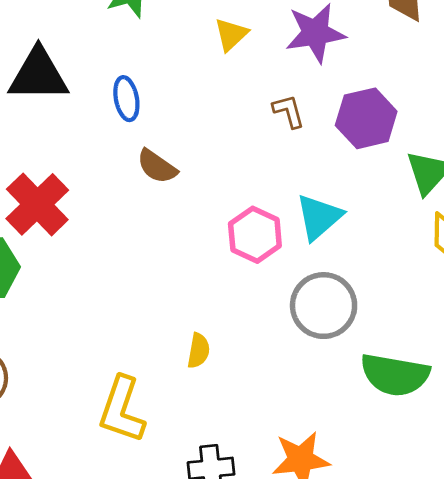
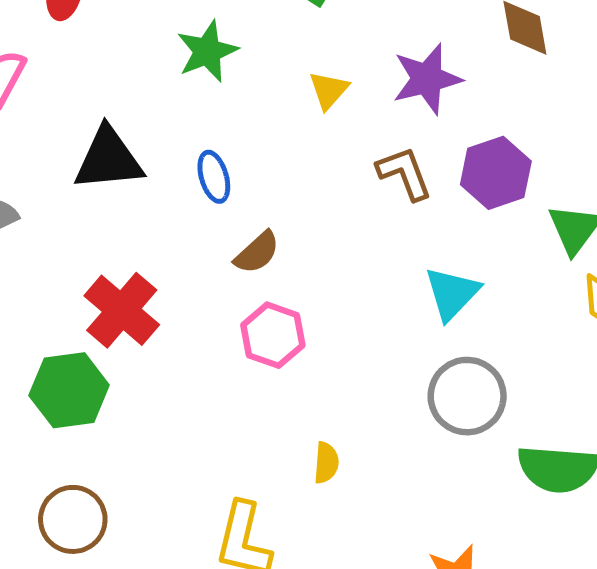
brown L-shape: (289, 111) -> (405, 173), size x1.4
brown semicircle: (157, 166) -> (257, 253), turned -72
pink hexagon: (255, 235) -> (273, 335), moved

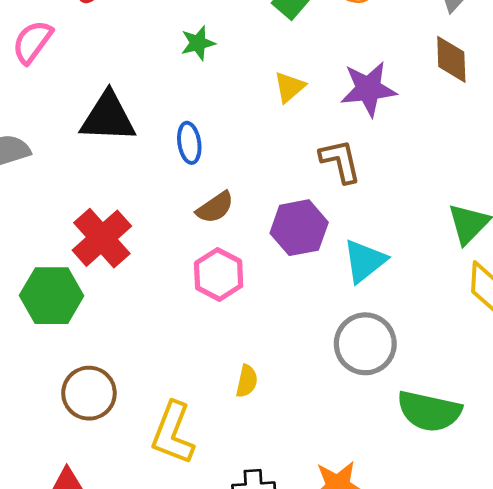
green star: (207, 51) -> (198, 43), size x0.7
purple hexagon: (496, 173) -> (299, 228), moved
brown circle: (73, 519) -> (89, 393), moved

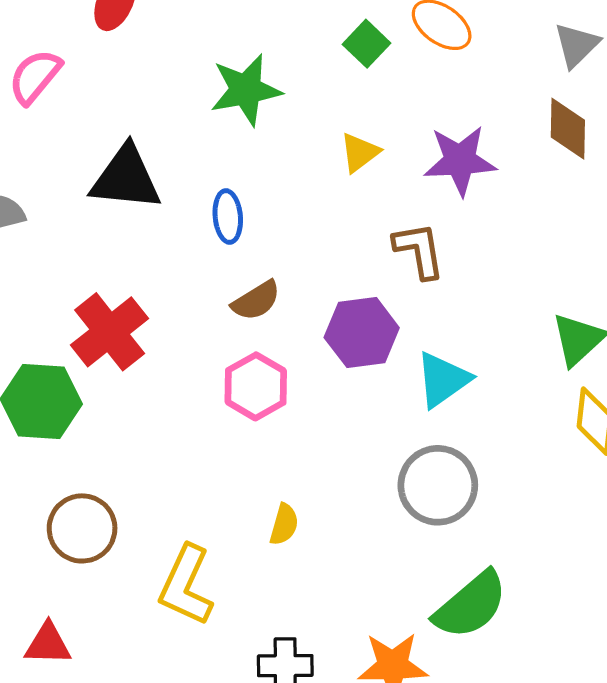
green star: (198, 43) -> (246, 90), size x1.6
green semicircle: (429, 411) -> (471, 605), moved, turned -56

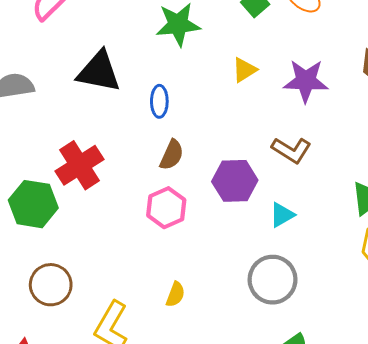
brown L-shape: (419, 250) -> (291, 150), moved, turned 126
brown semicircle: (256, 301) -> (172, 155), turned -40
cyan triangle: (443, 380) -> (282, 215), size x0.7

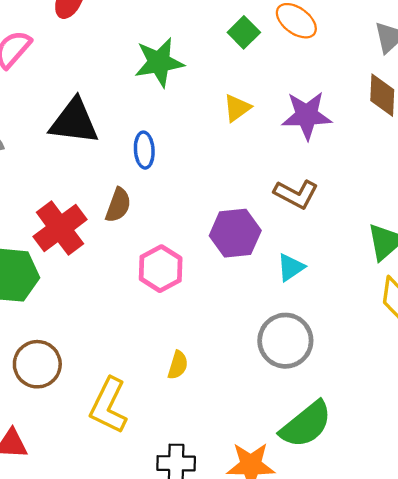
brown semicircle: (172, 155) -> (118, 205), moved

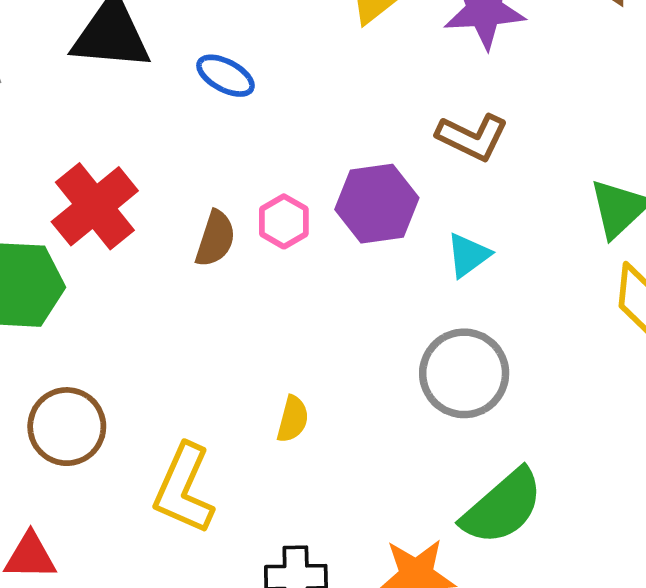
blue ellipse: (144, 150) -> (225, 76), turned -56
brown semicircle: (118, 205) -> (215, 239), moved
pink hexagon: (161, 269) -> (284, 221), moved, size x0.7

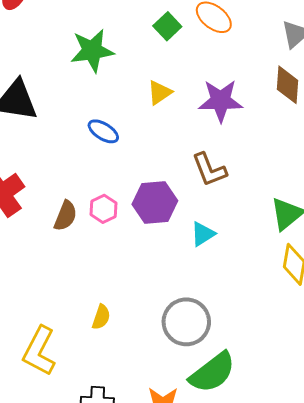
blue ellipse: (225, 76) -> (103, 131), moved
brown L-shape: (472, 137) -> (209, 170), turned 39
gray circle: (464, 373) -> (186, 322), moved

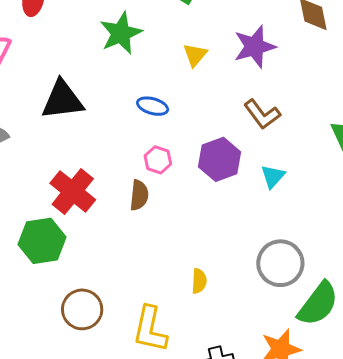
pink hexagon: (104, 209) -> (158, 160), moved

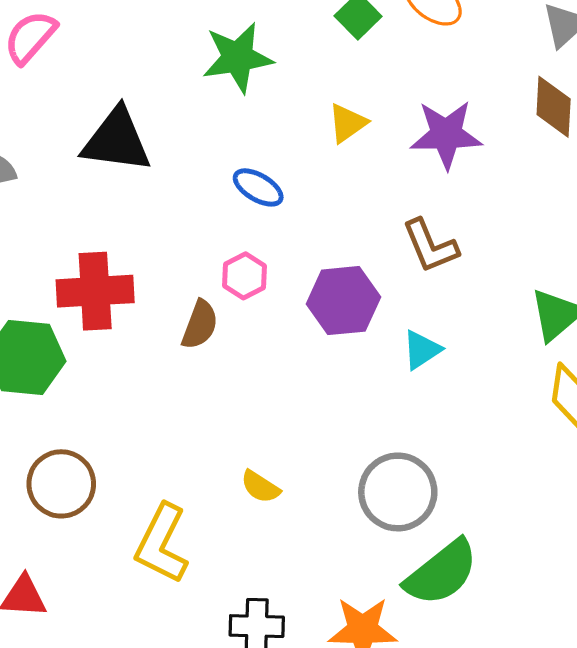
red cross: (73, 191) -> (95, 291), turned 33
yellow semicircle: (199, 281) -> (260, 487), turned 105

